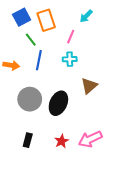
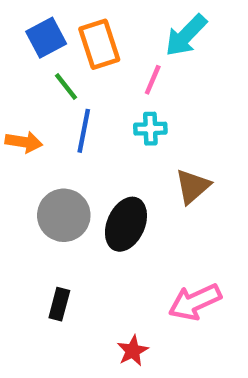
cyan arrow: (86, 16) -> (186, 35), size x1.5
red star: (61, 141) -> (133, 351), moved

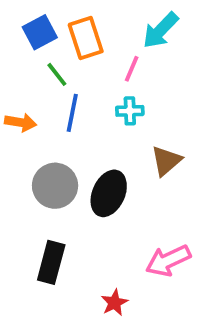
black rectangle: (59, 304) -> (51, 262), size x1.5

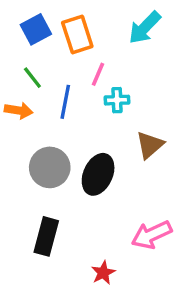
pink line: (132, 69) -> (98, 74), moved
green line: (57, 74) -> (32, 78), moved

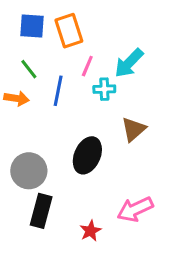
cyan arrow: (145, 28) -> (129, 63), moved
blue square: (36, 29) -> (32, 26), turned 32
gray circle: (50, 167) -> (29, 171), moved
red star: (103, 273) -> (90, 231), moved

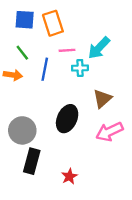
pink line: (87, 66) -> (67, 50), turned 63
pink arrow: (135, 209) -> (109, 132), moved

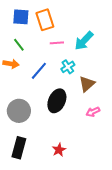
cyan cross: (80, 68) -> (68, 67), moved, turned -32
blue line: (45, 69) -> (39, 71), moved, turned 30
pink arrow: (109, 132) -> (93, 112), size x0.6
black rectangle: (32, 161) -> (19, 148), moved

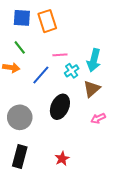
cyan arrow: (84, 41) -> (94, 60), moved, turned -30
pink line: (57, 43) -> (60, 55), moved

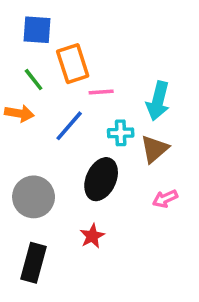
orange rectangle: (47, 21) -> (73, 64), moved
cyan cross: (72, 71) -> (121, 133), moved, turned 32
red star: (62, 159) -> (92, 236), moved

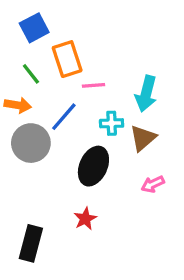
blue square: (37, 30) -> (34, 28), turned -32
gray circle: (34, 197) -> (31, 143), moved

